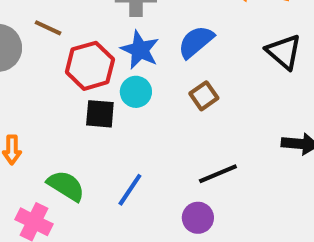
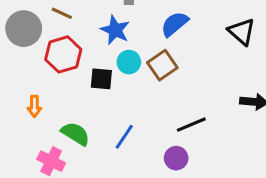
blue star: (140, 50) -> (115, 30), moved
red hexagon: (90, 66) -> (63, 54), moved
brown square: (204, 96) -> (162, 65), moved, size x1.4

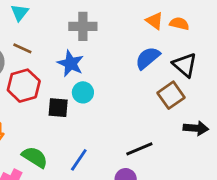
blue semicircle: (175, 24) -> (148, 58), moved
brown square: (162, 65) -> (171, 95), moved

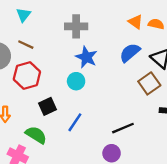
blue star: (71, 64) -> (86, 57), moved
black square: (58, 108) -> (47, 106), moved, turned -30
blue line: (79, 160) -> (75, 122), moved

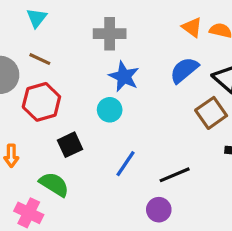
blue line: (75, 122) -> (125, 164), moved

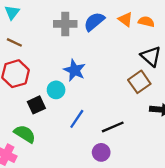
blue semicircle: (184, 70) -> (94, 22), moved
blue star: (124, 76) -> (75, 70), moved
cyan circle: (110, 110) -> (56, 90), moved

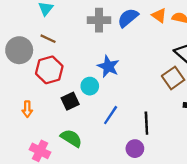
black line: (113, 127) -> (146, 123), turned -70
green semicircle: (25, 134) -> (71, 138), moved

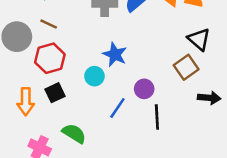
black square: (70, 101) -> (55, 93), moved
orange arrow: (27, 109) -> (26, 102), size x1.5
purple circle: (135, 149) -> (144, 89), moved

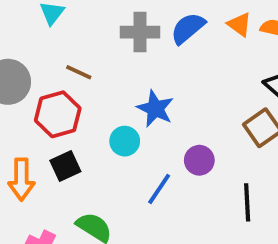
brown line: (49, 24) -> (79, 72), moved
black line: (157, 117) -> (247, 202), moved

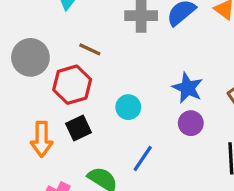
blue star: (155, 109) -> (188, 88), moved
blue line: (159, 189) -> (143, 158), moved

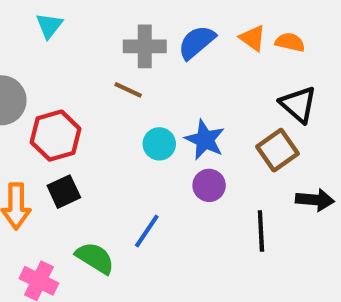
brown line: (90, 49) -> (128, 90), moved
cyan circle: (128, 107) -> (159, 144), moved

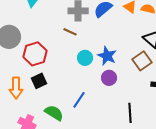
black line: (261, 231) -> (130, 113), moved

